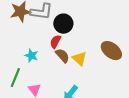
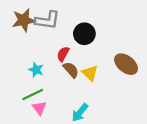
black circle: (63, 24) -> (84, 34), moved
green line: (15, 78) -> (33, 95), moved, turned 42

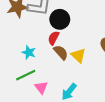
black circle: (84, 34) -> (60, 19), moved
pink triangle: (39, 108) -> (41, 88), moved

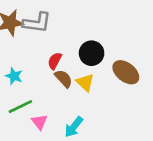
black circle: (60, 19) -> (92, 53), moved
cyan star: (29, 52) -> (14, 76), moved

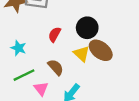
brown ellipse: (126, 72) -> (101, 50), moved
brown semicircle: (64, 79) -> (56, 67), moved

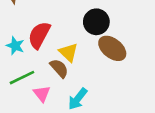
red semicircle: (55, 35) -> (39, 35), moved, size x1.5
yellow triangle: (82, 54) -> (68, 52), moved

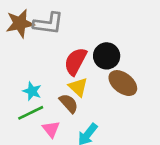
red semicircle: (39, 35) -> (75, 61), moved
cyan star: (15, 46) -> (32, 91), moved

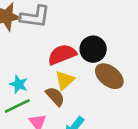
red semicircle: (75, 61) -> (62, 55), turned 40
yellow triangle: (78, 87) -> (65, 80), turned 35

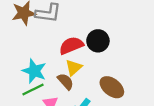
brown ellipse: (109, 76) -> (112, 87), moved
cyan star: (19, 84) -> (34, 71), size x1.5

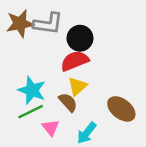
black circle: (98, 41) -> (80, 38), moved

